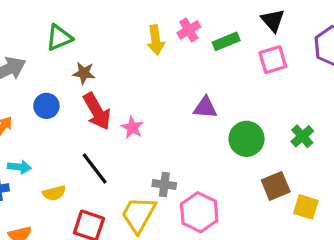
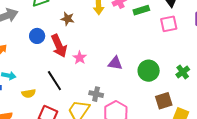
brown star: (84, 73) -> (68, 19), moved
blue circle: (46, 106) -> (37, 36), moved
purple triangle: (205, 108) -> (115, 63), moved

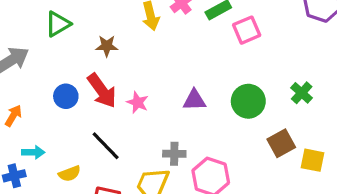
pink square: (169, 24) -> (247, 30), moved
blue circle: (37, 36) -> (66, 96), moved

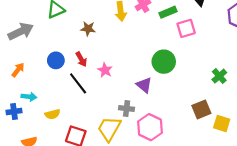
red arrow: (102, 91) -> (81, 59), size x0.6
purple triangle: (194, 100) -> (144, 85), moved, turned 35
green circle: (248, 101) -> (164, 62), moved
black line: (106, 146) -> (78, 83), moved

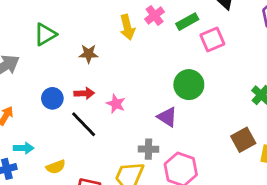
red arrow: (81, 59) -> (84, 93), turned -56

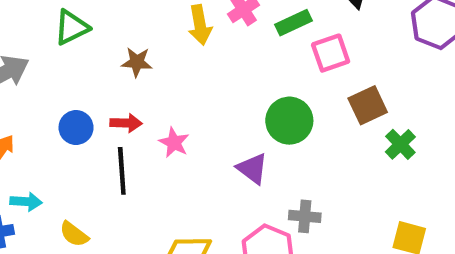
black line: (84, 124) -> (122, 171), turned 36
brown square: (243, 140) -> (368, 105), moved
gray cross: (148, 149) -> (305, 216), moved
yellow semicircle: (56, 167) -> (74, 234), turned 54

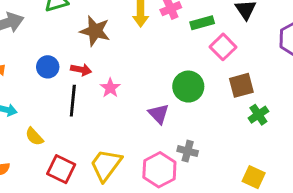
pink square: (331, 53) -> (223, 47), turned -35
brown star: (137, 62) -> (95, 31), size x1.5

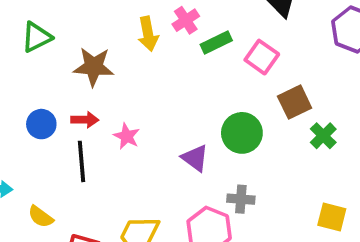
green rectangle: (202, 23) -> (216, 42), moved
green circle: (188, 87) -> (242, 133), moved

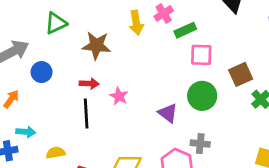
pink square: (262, 57) -> (201, 55), moved, turned -35
blue circle: (41, 124) -> (42, 72), moved
yellow semicircle: (41, 217) -> (56, 153), turned 132

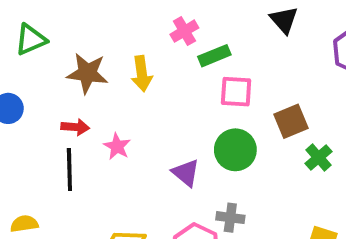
yellow arrow: (136, 23) -> (142, 74), moved

